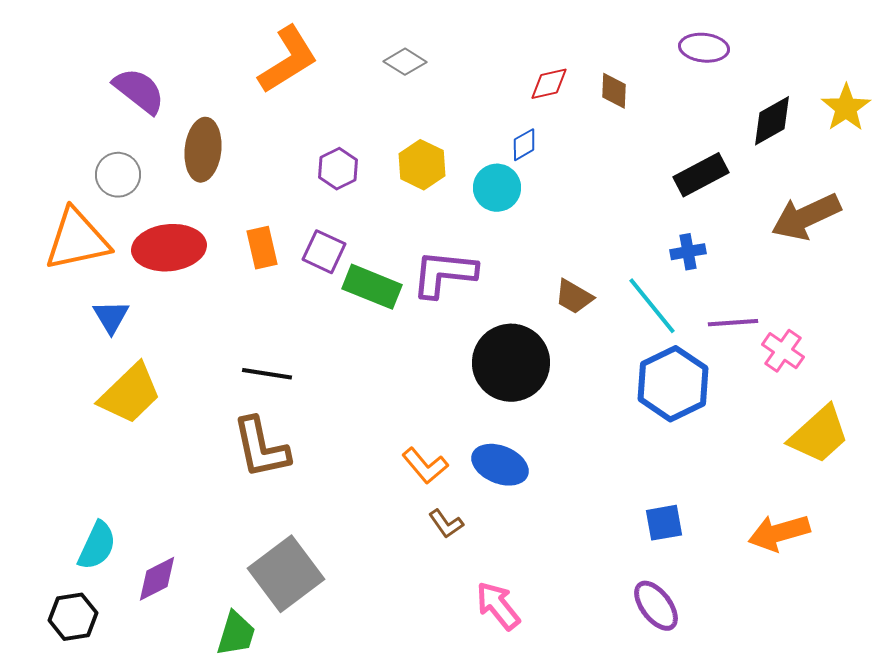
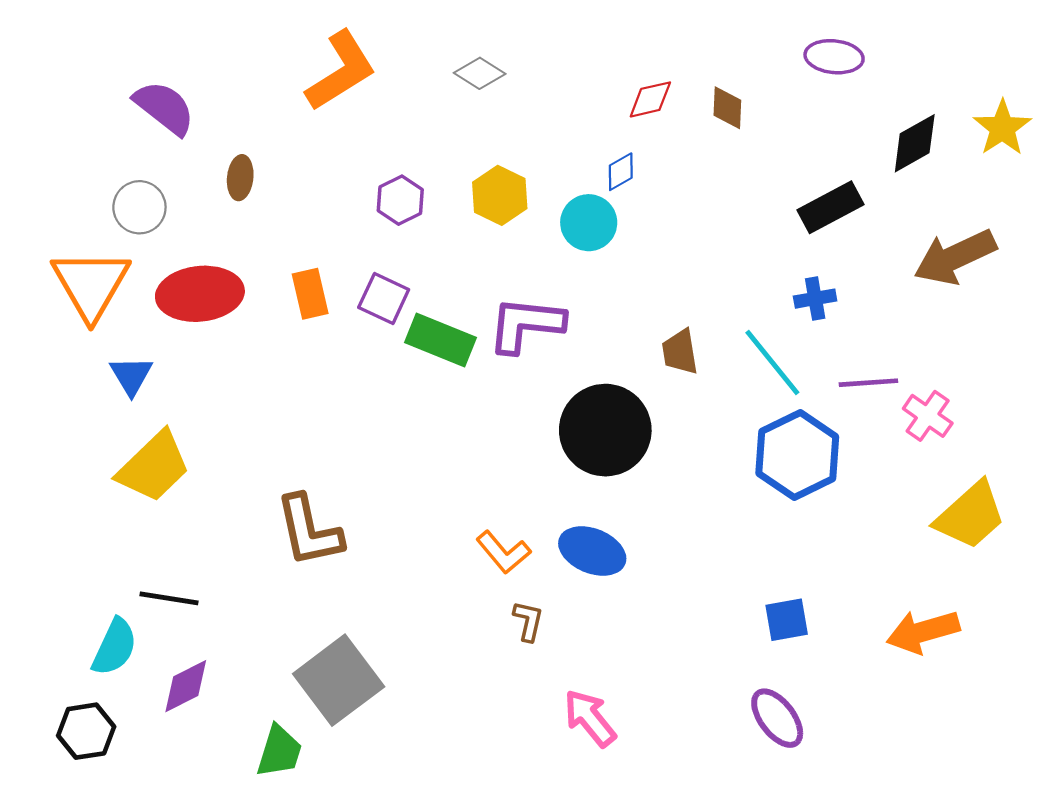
brown ellipse: (203, 150) -> (240, 178), size x0.6
orange triangle: (77, 240) -> (91, 284), turned -48
brown trapezoid: (574, 297) -> (680, 352), turned 51
black line: (267, 374) -> (169, 598), moved
brown L-shape: (446, 524) -> (528, 621), turned -132

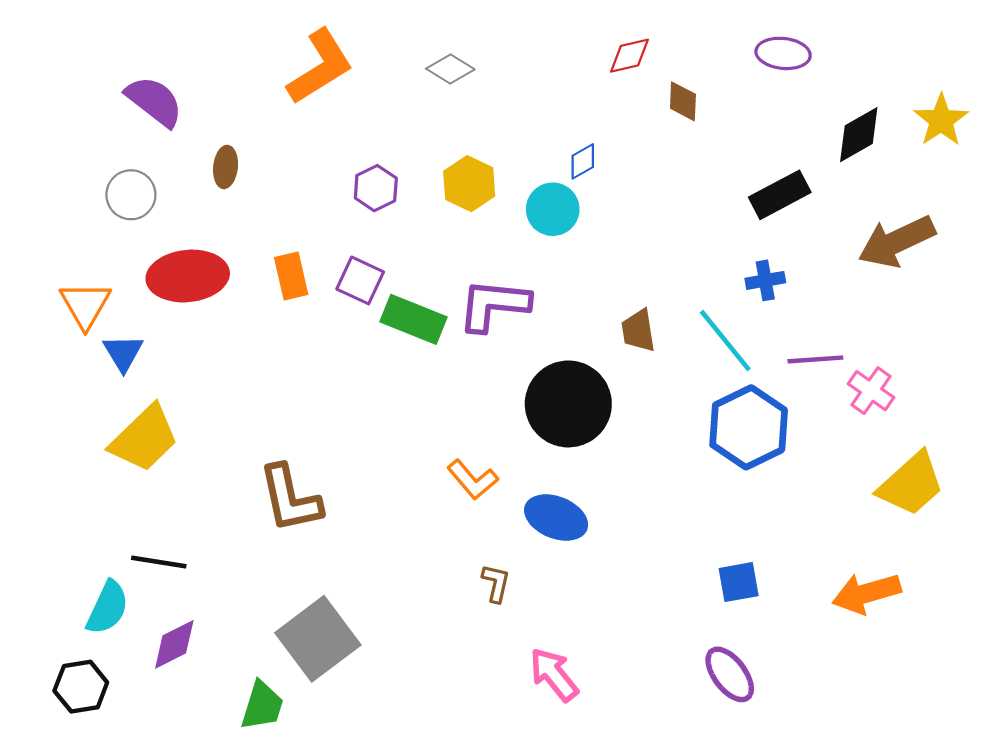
red diamond: (650, 99) -> (629, 56), moved
orange triangle: (91, 284) -> (85, 305), moved, size x0.7
orange L-shape: (503, 552) -> (473, 480), moved

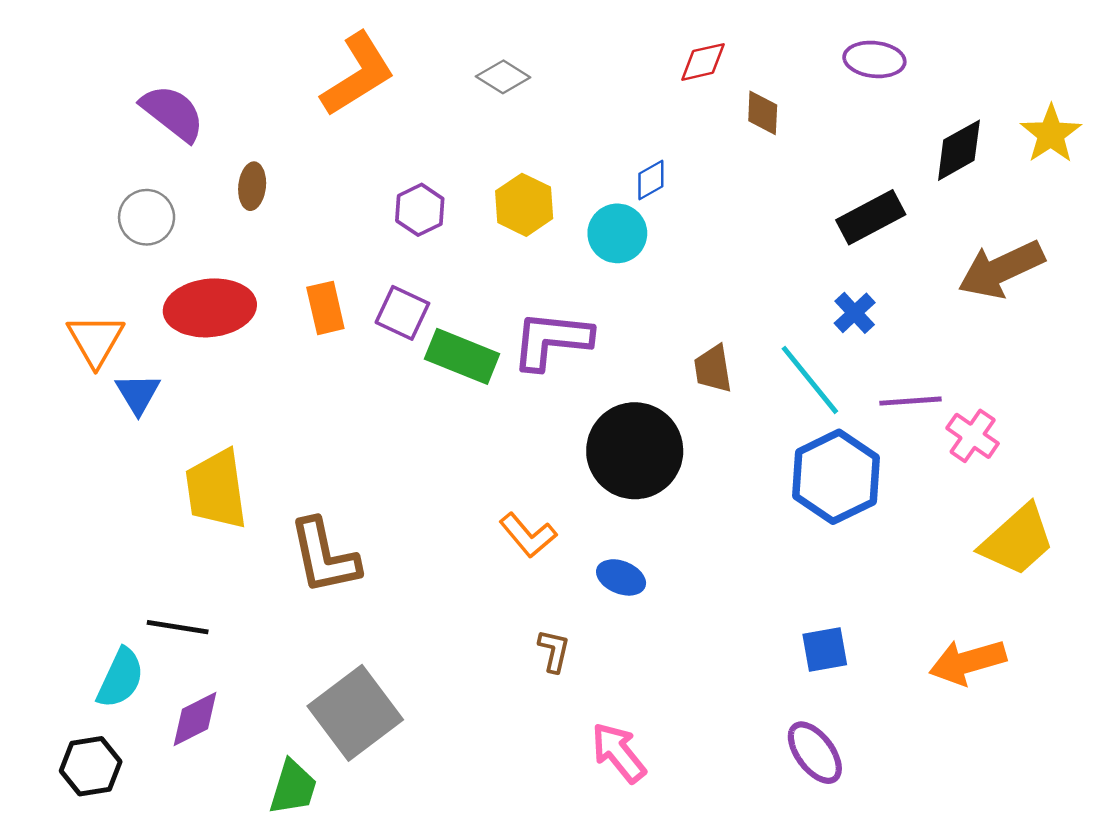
blue cross: (765, 280) -> (855, 313), turned -33
yellow trapezoid: (144, 438) -> (216, 489), moved, turned 126
blue ellipse: (556, 518) -> (621, 577), size x0.7

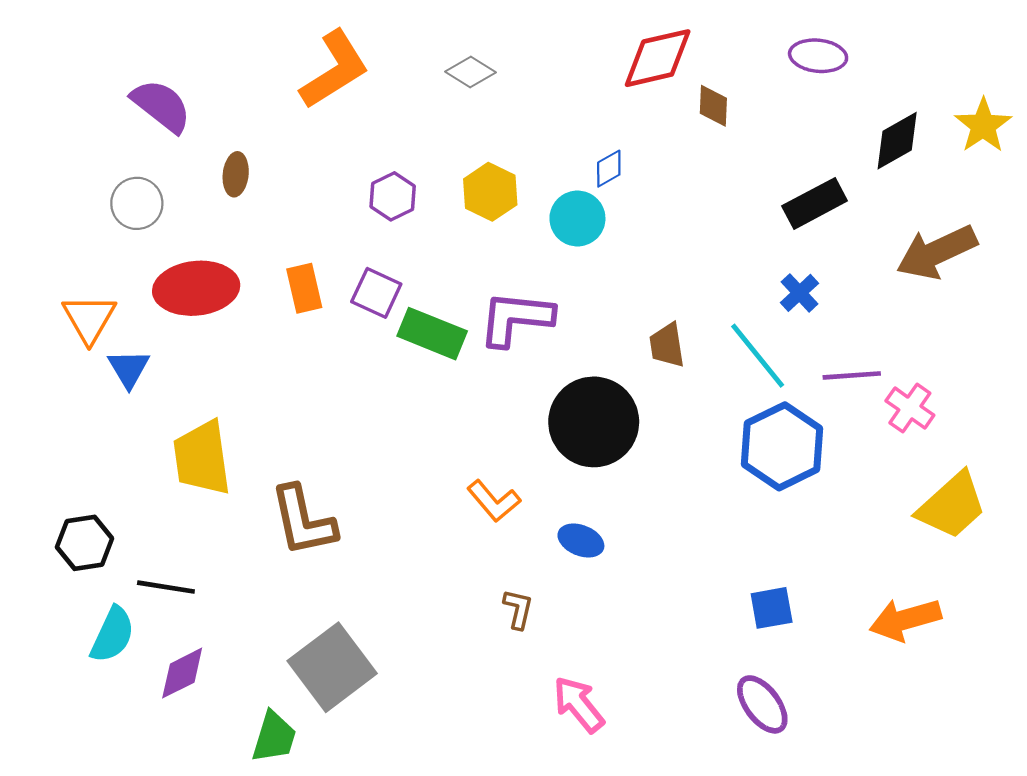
red diamond: (703, 62) -> (658, 58), size x1.6
black hexagon: (91, 766) -> (85, 543), moved

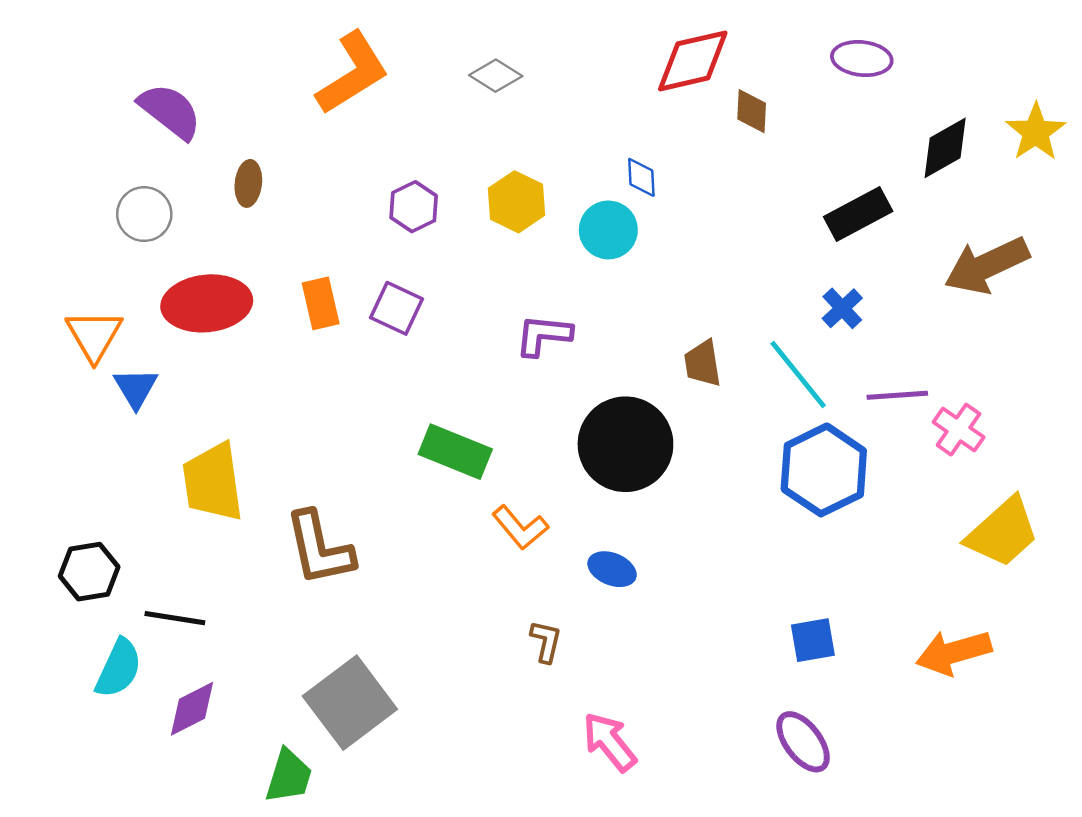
blue diamond: (609, 169) -> (641, 177), turned -63
purple L-shape: (516, 318) -> (543, 335), size x0.7
green rectangle: (432, 334) -> (455, 452), moved

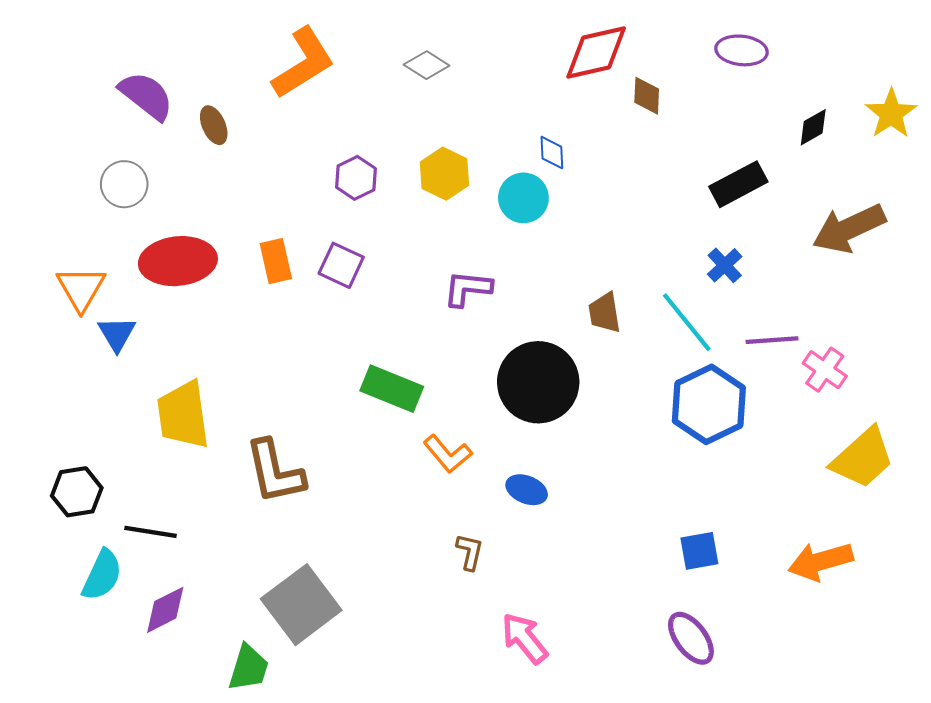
black diamond: (945, 148) -> (813, 127), size x0.7
brown ellipse: (248, 183) -> (214, 125), moved, turned -30

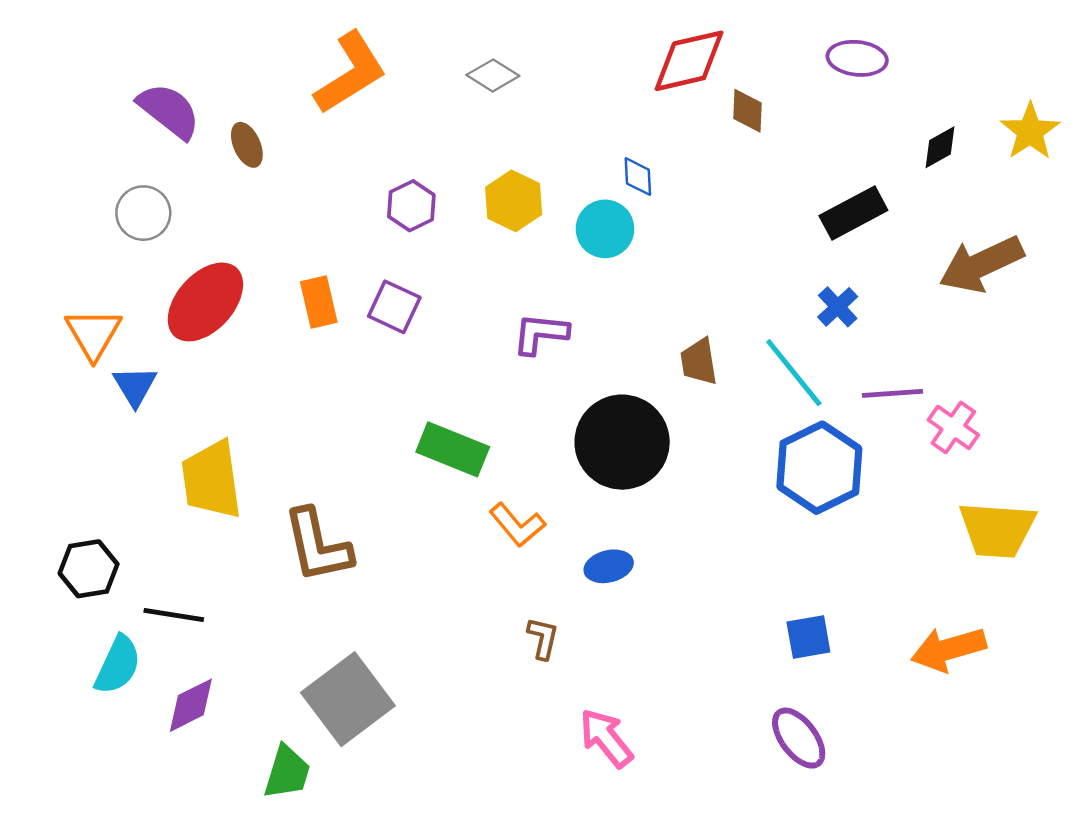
red ellipse: (178, 261) -> (205, 302), turned -42
yellow trapezoid: (863, 458) -> (997, 530), turned 46
blue ellipse: (527, 490) -> (609, 566), turned -36

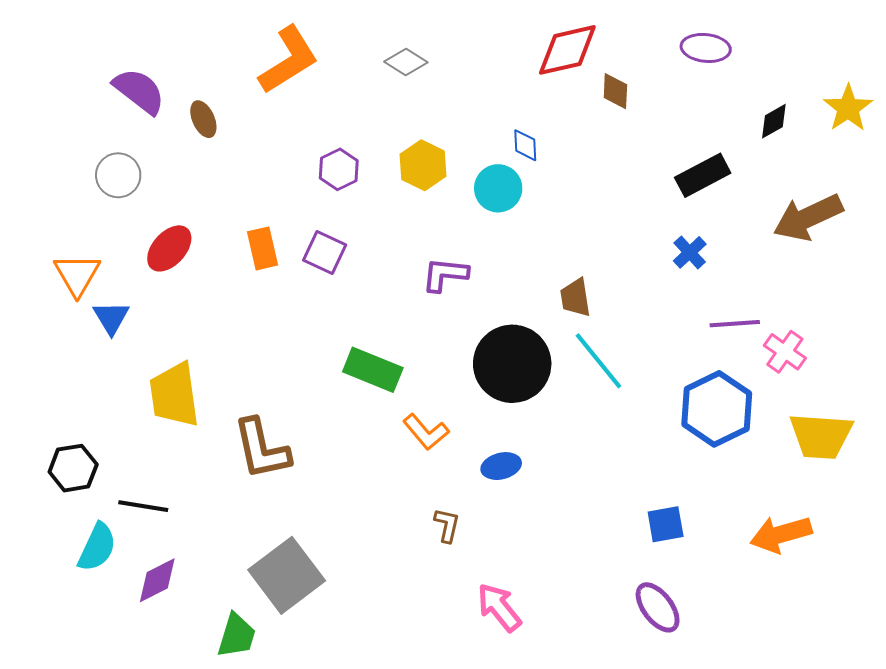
red ellipse: (205, 302) -> (169, 248), size x0.7
cyan line: (794, 373) -> (598, 361), moved
blue hexagon: (819, 468) -> (717, 409), moved

